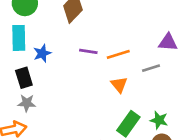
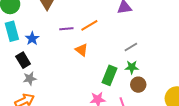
gray line: (151, 68) -> (131, 47), moved
orange triangle: (119, 85) -> (82, 50), moved

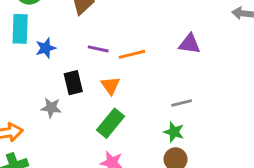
black rectangle: (23, 60) -> (73, 83), moved
green rectangle: (110, 75) -> (110, 123), moved
gray star: (30, 79) -> (51, 108), moved

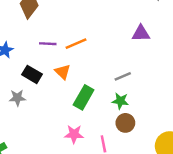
purple triangle: (189, 44) -> (141, 33), moved
black rectangle: (73, 83) -> (32, 74), turned -36
green rectangle: (110, 123) -> (84, 97), moved

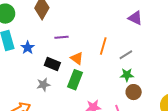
purple triangle: (141, 33) -> (135, 18), turned 35
orange line: (76, 44) -> (103, 46), moved, turned -42
green rectangle: (84, 97) -> (75, 80), moved

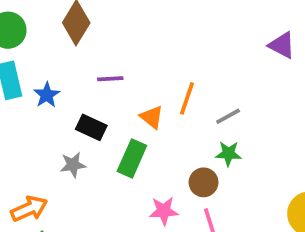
purple triangle: (135, 18) -> (282, 45), moved
orange triangle: (77, 58) -> (152, 117), moved
brown circle: (134, 92) -> (204, 182), moved

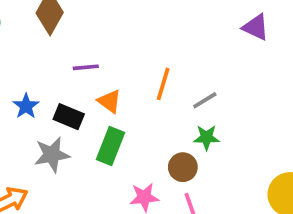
blue star: (47, 95) -> (26, 106), moved
orange triangle: (152, 117) -> (109, 101), moved
gray star: (73, 165) -> (52, 155), size x1.4

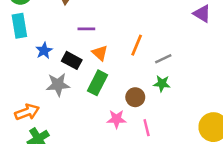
brown circle: (183, 167) -> (135, 97), moved

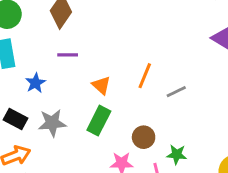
purple line: (86, 29) -> (68, 55), moved
black rectangle: (72, 60) -> (15, 119), moved
green star: (162, 84) -> (177, 154), moved

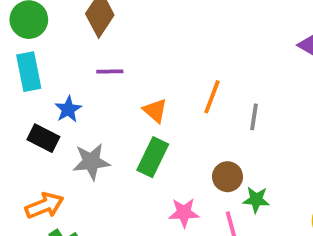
gray line: (176, 92) -> (254, 117), turned -54
black rectangle: (15, 119) -> (43, 138), moved
brown circle: (144, 137) -> (228, 177), moved

